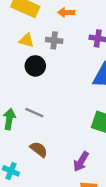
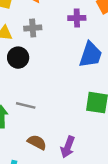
purple arrow: (81, 162) -> (68, 147), moved

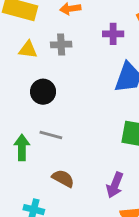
black circle: (18, 58) -> (43, 92), moved
purple arrow: (68, 147) -> (115, 185), moved

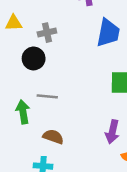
gray cross: (61, 44) -> (47, 33), moved
brown semicircle: (63, 178) -> (53, 137), moved

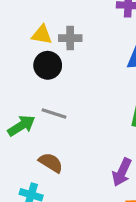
yellow triangle: (14, 23) -> (42, 35), moved
green arrow: (23, 112) -> (21, 126), turned 55

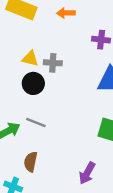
brown semicircle: (51, 163) -> (31, 162), turned -114

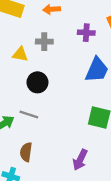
gray cross: (53, 63) -> (44, 42), moved
black circle: (33, 83) -> (37, 82), moved

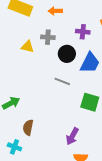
black circle: (37, 82) -> (67, 54), moved
gray line: (29, 115) -> (62, 81), moved

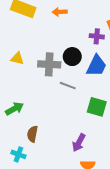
purple cross: (83, 32) -> (97, 36), moved
gray cross: (48, 37) -> (49, 64), moved, size x1.5
yellow triangle: (27, 47) -> (17, 58), moved

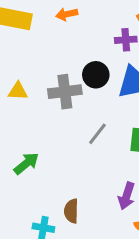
gray line: (68, 86) -> (97, 134), moved, turned -63
brown semicircle: (32, 134) -> (71, 211), moved

